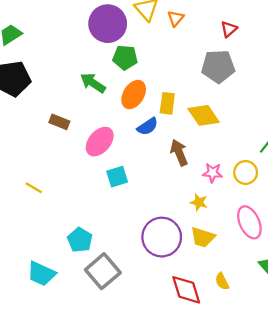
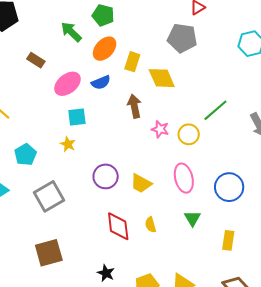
blue semicircle: (147, 126) -> (101, 82), moved
yellow star: (199, 202) -> (68, 144), moved
purple circle: (162, 237) -> (106, 176), size x0.7
cyan pentagon: (80, 240) -> (25, 155), moved

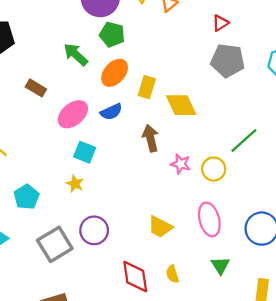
gray pentagon: (182, 38) -> (228, 61), moved
cyan square: (77, 117) -> (85, 152), turned 30
purple circle: (106, 176) -> (94, 230), moved

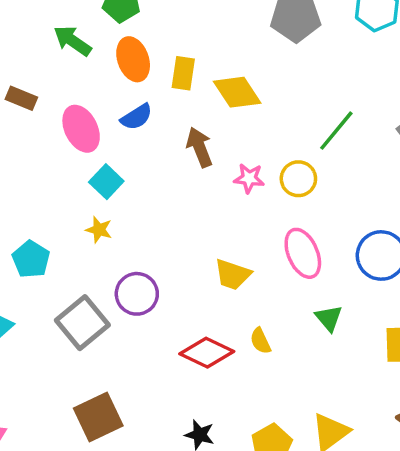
orange ellipse: (115, 73) -> (133, 59), turned -52
pink ellipse: (73, 114) -> (81, 129), turned -68
cyan square: (85, 152) -> (106, 182), turned 30
red diamond: (135, 277) -> (207, 353), turned -48

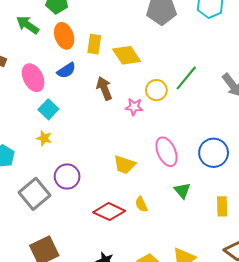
yellow circle: (298, 179) -> (156, 90), moved

